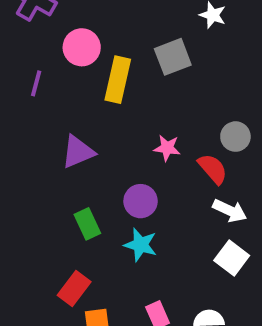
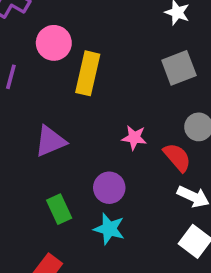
gray square: (173, 57) -> (179, 68), moved

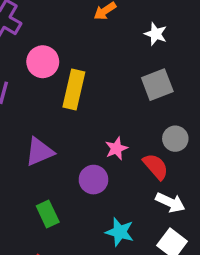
pink star: (134, 138) -> (116, 148), turned -30
purple circle: (109, 188) -> (93, 180), moved
cyan star: (109, 229) -> (120, 232), moved

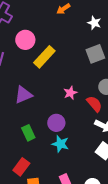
yellow rectangle: (74, 90) -> (44, 57), turned 30
purple circle: (93, 180) -> (56, 123), moved
cyan star: (120, 232) -> (60, 144), moved

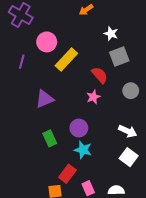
white star: (94, 23) -> (111, 34), moved
red semicircle: (94, 104) -> (100, 75), moved
red rectangle: (21, 167) -> (67, 174), moved

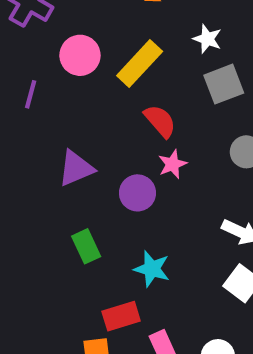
yellow rectangle: (66, 60) -> (140, 64), moved
red semicircle: (100, 75) -> (160, 121), moved
purple circle: (79, 128) -> (137, 193), moved
red rectangle: (67, 174) -> (121, 316), turned 36

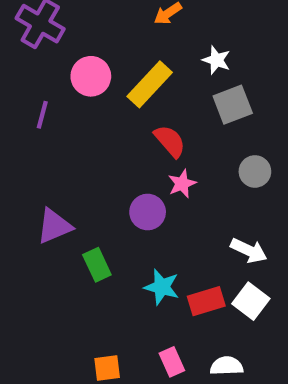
purple triangle: (76, 168) -> (54, 226), moved
red rectangle: (121, 316) -> (206, 301), moved

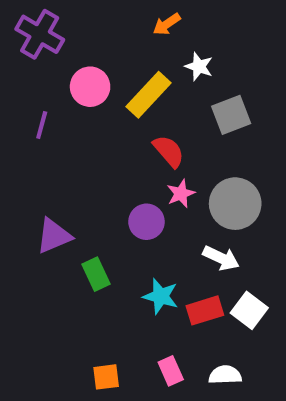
white star: (216, 60) -> (199, 67), moved
gray circle: (255, 171) -> (235, 204), moved, size x1.6
white arrow: (249, 250) -> (221, 258), moved

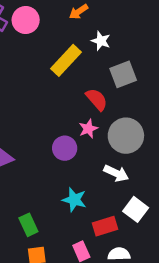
pink circle: (90, 87) -> (26, 20), moved
red semicircle: (169, 151) -> (97, 99), moved
green rectangle: (96, 274) -> (28, 225), moved
red rectangle: (205, 310) -> (105, 226), moved

